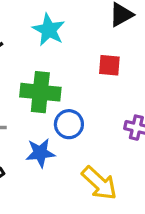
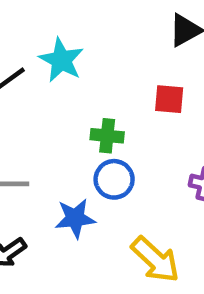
cyan star: (49, 30) -> (61, 60), moved
green cross: (40, 92) -> (107, 136), moved, size x0.6

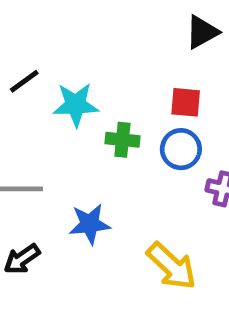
cyan star: (61, 60) -> (76, 105), moved, turned -30
blue circle: (114, 179) -> (181, 149), moved

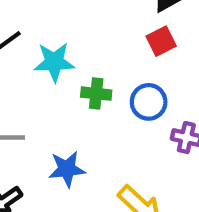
red square: (186, 102) -> (161, 41), moved, turned -32

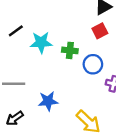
green cross: (96, 94) -> (70, 50), moved

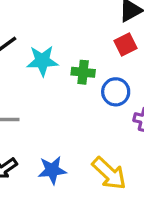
blue star: (48, 101) -> (52, 170), moved

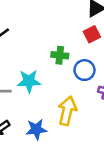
cyan star: (42, 61) -> (29, 81), moved
yellow arrow: (109, 173) -> (67, 111), moved, turned -120

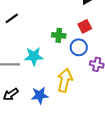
red square: (92, 34) -> (85, 26), moved

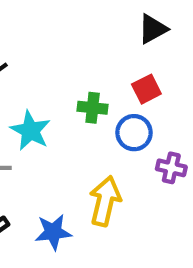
cyan star: (34, 56) -> (30, 131), moved, turned 30

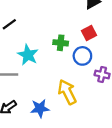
yellow arrow: (105, 201) -> (67, 92), turned -40

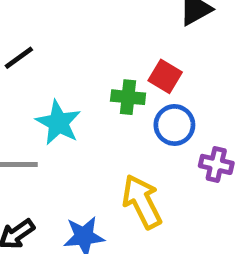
red square: (89, 33) -> (165, 76), moved, turned -32

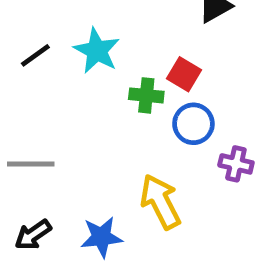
cyan star: (58, 123) -> (97, 51), moved

